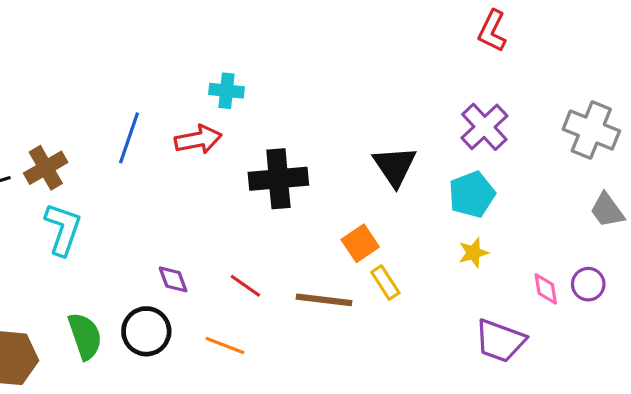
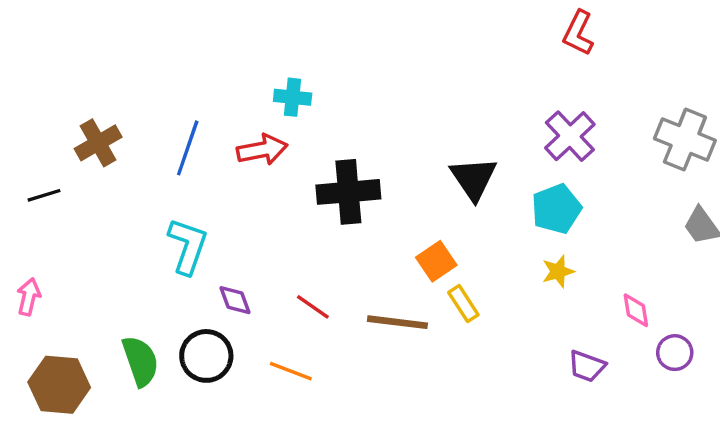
brown cross: (46, 168) -> (98, 143), moved
cyan L-shape: (63, 229) -> (188, 246), moved
purple circle: (588, 284) -> (675, 353), moved
purple trapezoid: (500, 341) -> (587, 366), size x0.7

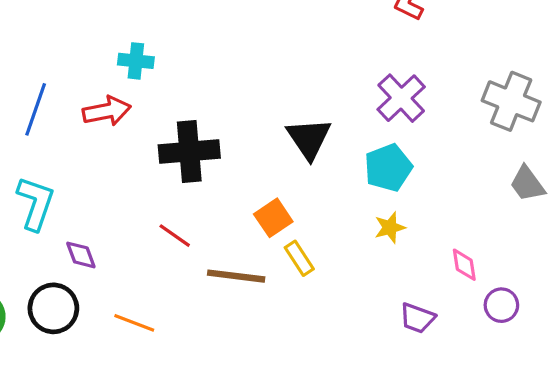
red line: (313, 307) -> (175, 236), moved

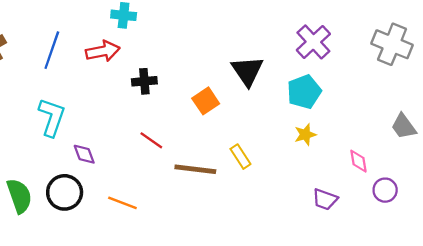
black cross: (189, 151) -> (144, 81), moved, size x0.6
gray trapezoid: (527, 184) -> (404, 126), moved
orange square: (273, 218) -> (206, 101), moved

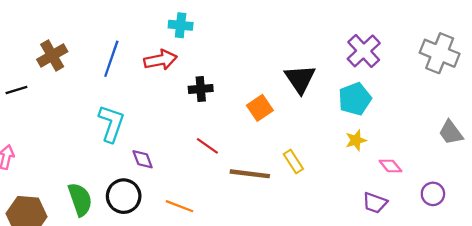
pink diamond: (358, 161) -> (390, 166), moved, turned -30

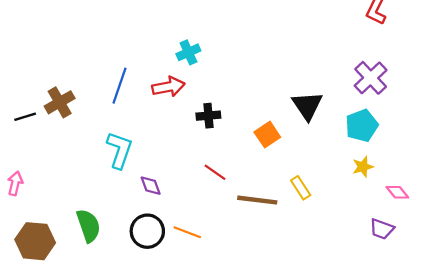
cyan cross: (181, 25) -> (188, 52), turned -30
brown cross: (52, 55) -> (60, 102), moved
black circle: (124, 196) -> (147, 231), moved

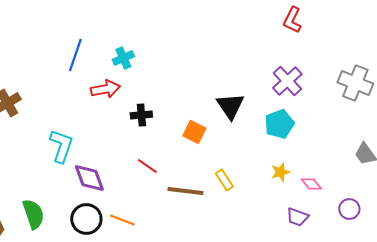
blue line: (120, 86) -> (75, 55), moved
orange square: (267, 135) -> (194, 132), turned -30
yellow star: (363, 167) -> (280, 172), moved
purple diamond: (151, 186) -> (89, 178), size x1.6

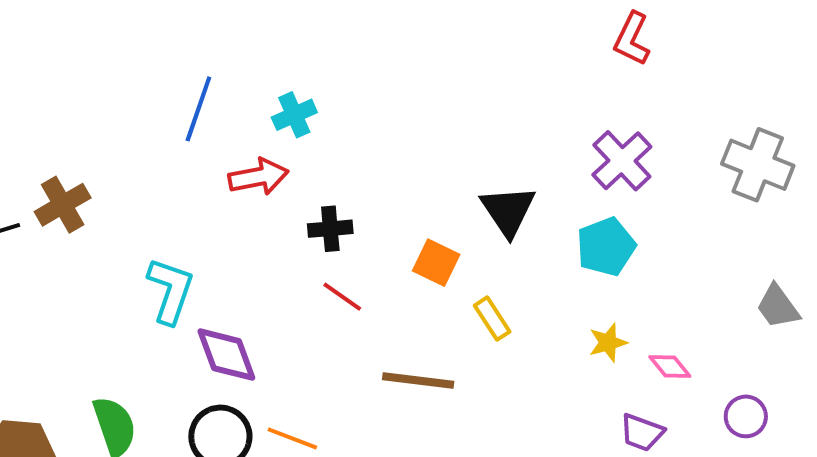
red line: (147, 166) -> (342, 297), moved
yellow rectangle: (224, 180) -> (492, 319), moved

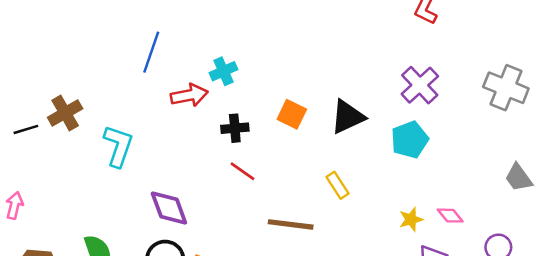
cyan cross: (294, 115) -> (223, 71), moved
black triangle: (508, 211) -> (348, 117), turned 39
orange square: (436, 263) -> (292, 114), moved
cyan L-shape: (170, 291) -> (118, 146), moved
yellow star: (608, 343) -> (411, 219), moved

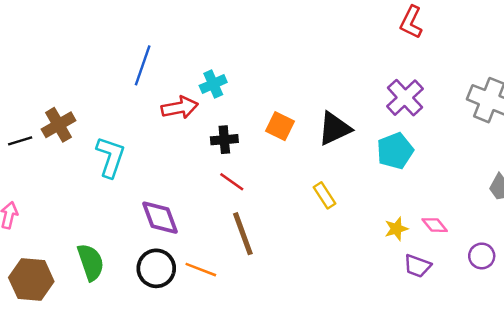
brown line: (291, 224) -> (243, 234), moved, turned 63

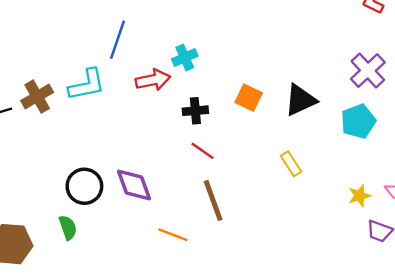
cyan L-shape: (110, 157) -> (87, 85), moved, turned 60
green semicircle: (91, 262) -> (68, 228), size x0.7
black circle: (156, 268) -> (84, 186), moved

